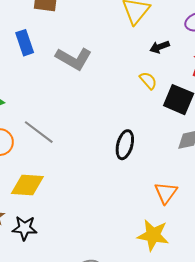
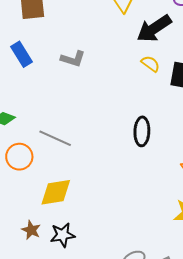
black arrow: (160, 47) -> (154, 28), size x1.8
gray L-shape: (74, 59) -> (73, 59), size x0.7

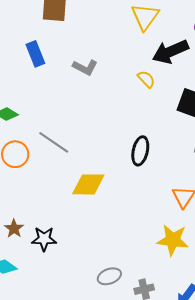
yellow semicircle: (150, 64) -> (146, 79), moved
yellow diamond: (56, 192) -> (88, 184), moved

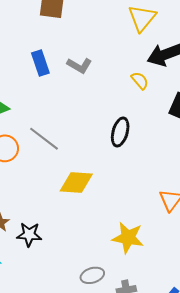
blue rectangle: (35, 54) -> (40, 63), moved
black ellipse: (140, 151) -> (120, 132), moved
yellow star: (173, 240) -> (128, 238), moved

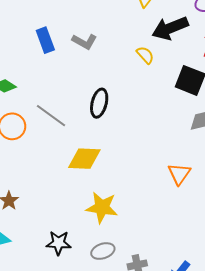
black ellipse: (120, 132) -> (99, 103), moved
black star: (29, 235) -> (59, 243), moved
yellow star: (128, 238) -> (102, 207), moved

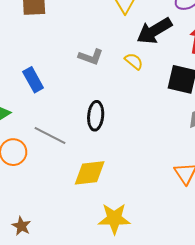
blue rectangle: (45, 40) -> (33, 80), moved
gray L-shape: (84, 42) -> (91, 57), moved

